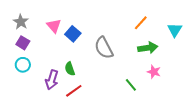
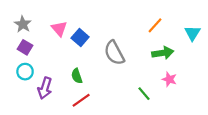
purple arrow: (52, 80) -> (45, 88), moved

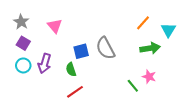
cyan triangle: (192, 33) -> (168, 30), moved
blue square: (80, 37) -> (81, 51), moved, turned 35
pink star: (169, 79) -> (149, 77), moved
purple arrow: (45, 88) -> (45, 63), moved

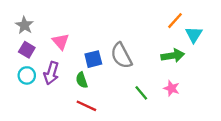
orange line: (143, 23) -> (175, 21), moved
pink triangle: (55, 26) -> (61, 42), moved
green line: (133, 86) -> (141, 93), moved
red line: (75, 92) -> (86, 106), turned 60

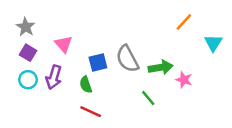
cyan triangle: (194, 35) -> (213, 43), moved
green arrow: (173, 56) -> (161, 67), moved
pink star: (172, 88) -> (184, 80), moved

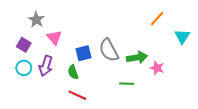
gray star: (26, 27) -> (36, 20), moved
green line: (148, 98) -> (127, 84), turned -48

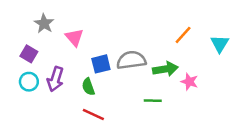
orange line: (157, 19) -> (183, 35), moved
pink triangle: (54, 37) -> (74, 37), moved
gray semicircle: (109, 50) -> (131, 60), turned 110

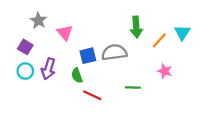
orange line: (183, 35) -> (159, 40), moved
cyan triangle: (220, 44) -> (182, 33), moved
green arrow: (165, 69) -> (136, 27), moved, turned 95
red line: (93, 115) -> (92, 95), moved

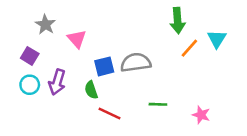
green arrow: (136, 27) -> (178, 21), moved
pink star: (165, 71) -> (201, 115), moved

